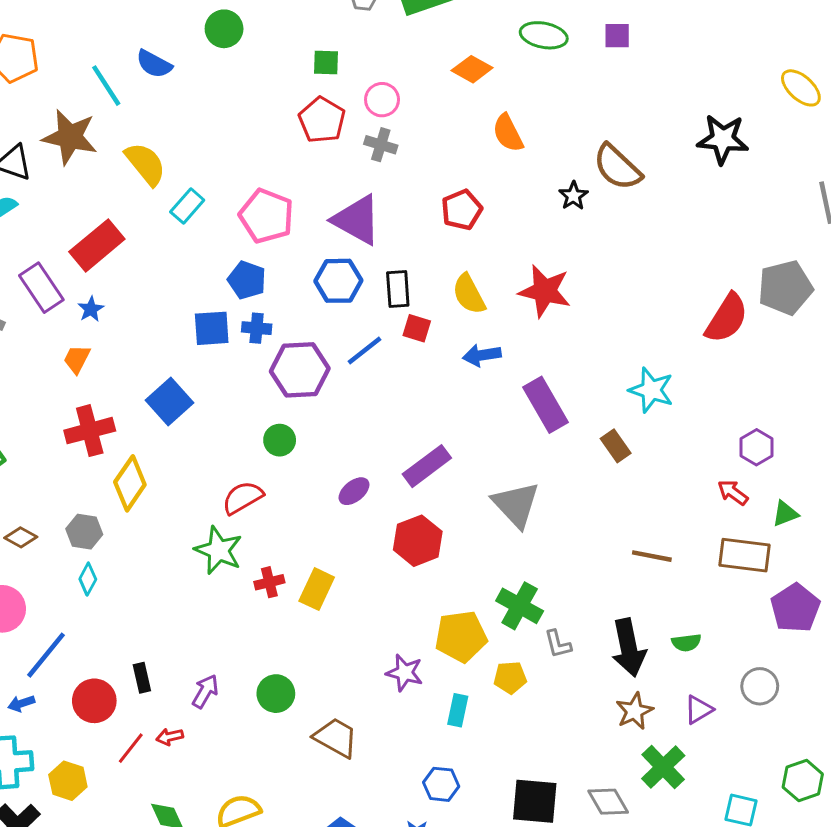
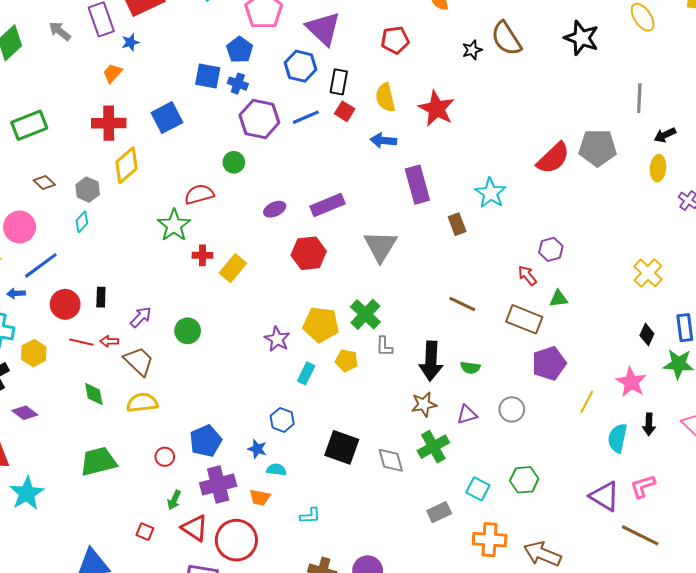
brown trapezoid: (336, 738) -> (139, 361), moved
red line: (131, 748) -> (81, 342), turned 50

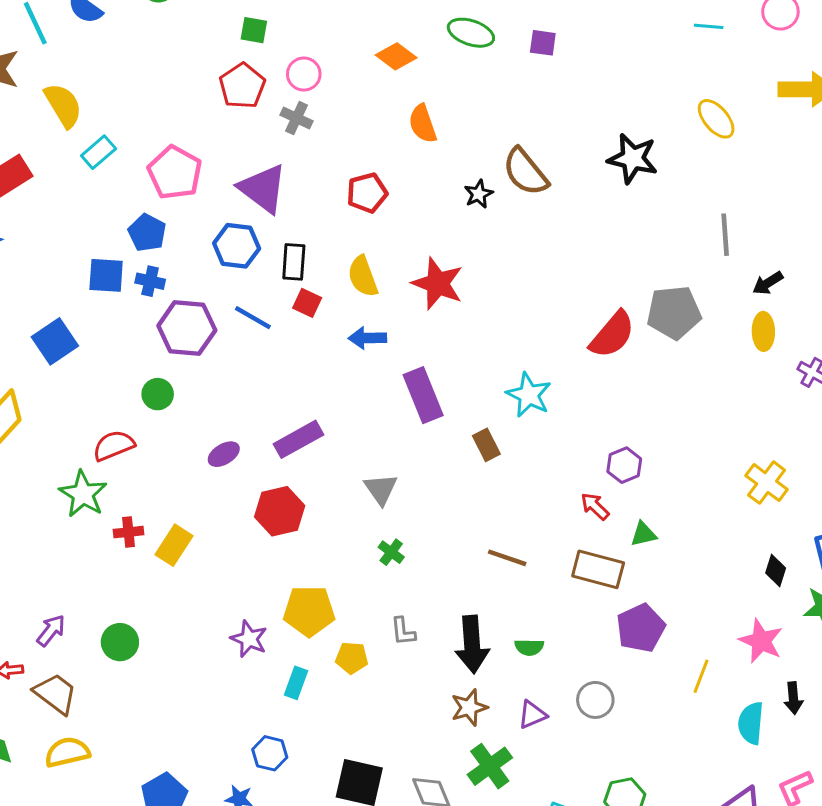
blue line: (306, 117) -> (253, 318), turned 60
gray triangle: (380, 246) -> (381, 489), size x0.7
green cross: (365, 314) -> (391, 552), moved, size x0.6

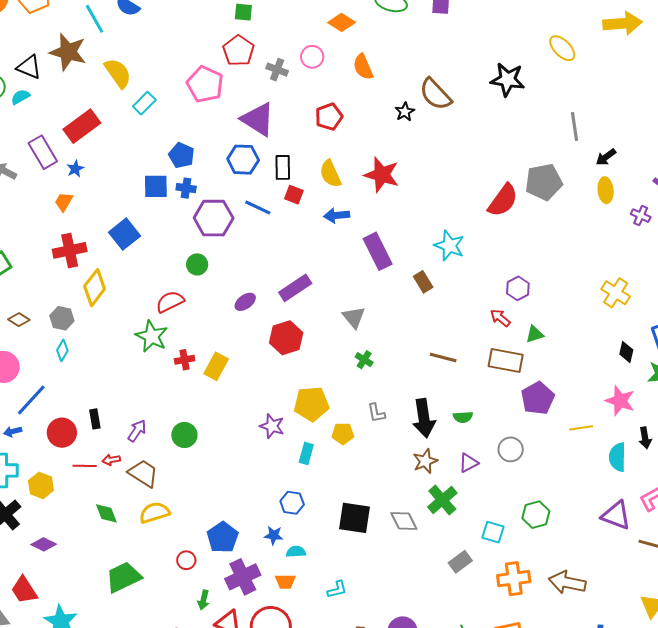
pink circle: (304, 74) -> (312, 57), moved
pink pentagon: (175, 173) -> (205, 84), moved
yellow line: (701, 676) -> (581, 428), turned 65

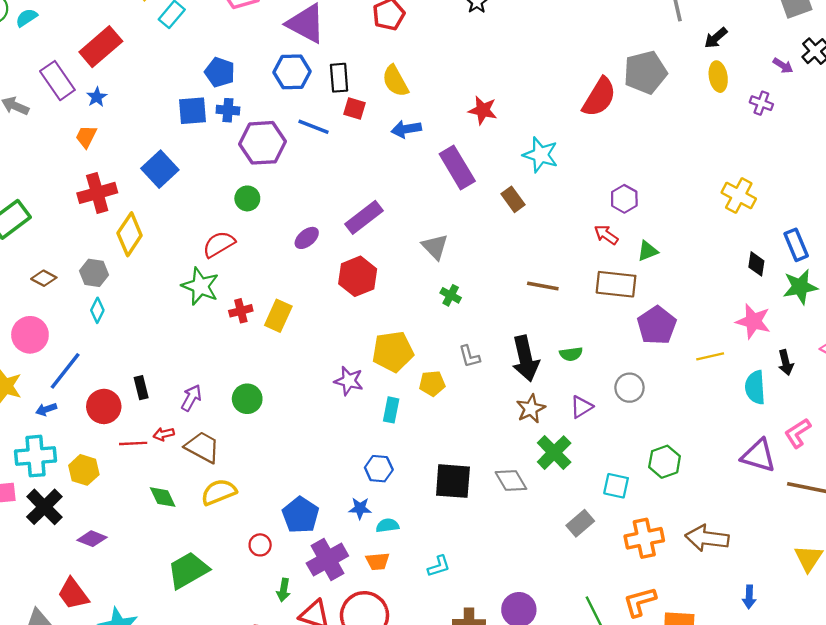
red star: (382, 175) -> (483, 110), moved, size x0.7

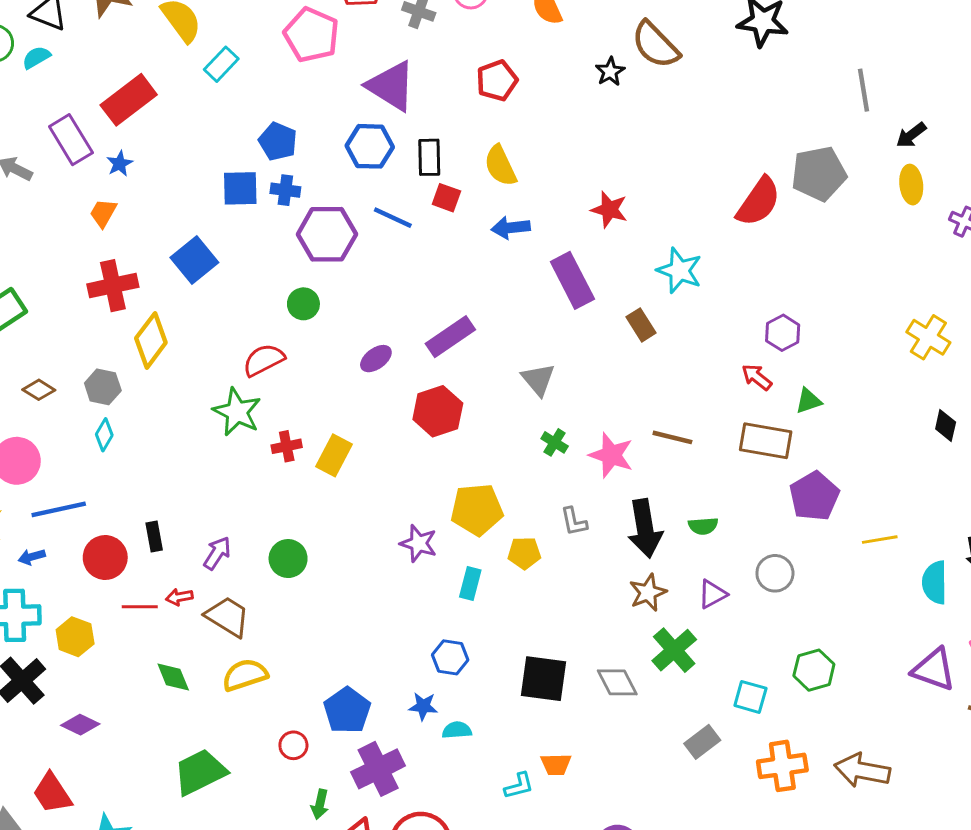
pink star: (753, 321) -> (611, 455), moved
blue line: (65, 371) -> (59, 509), turned 36
orange trapezoid: (378, 561) -> (556, 764), moved

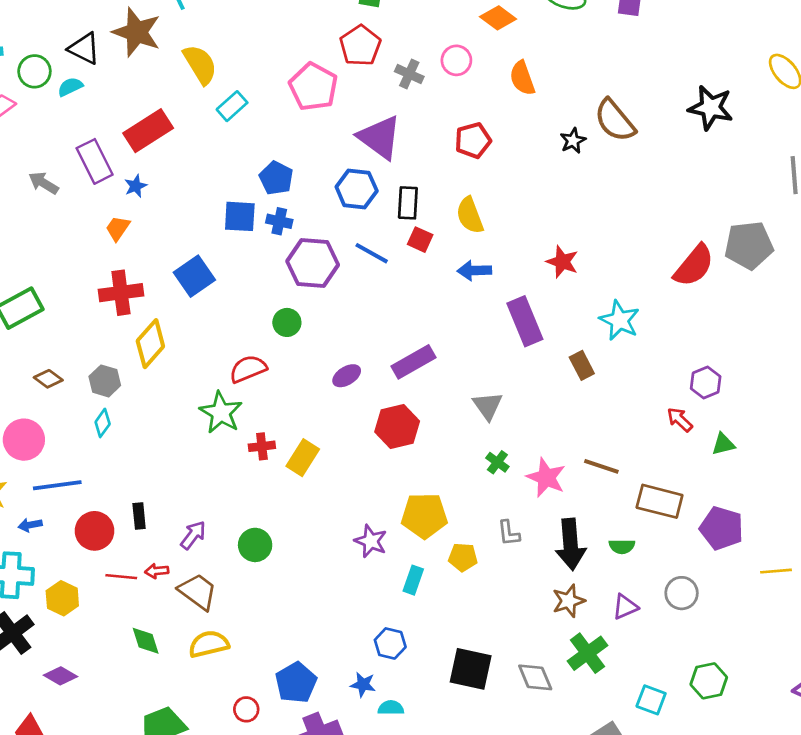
brown rectangle: (766, 441) -> (660, 501), moved
purple pentagon: (814, 496) -> (722, 528), turned -30

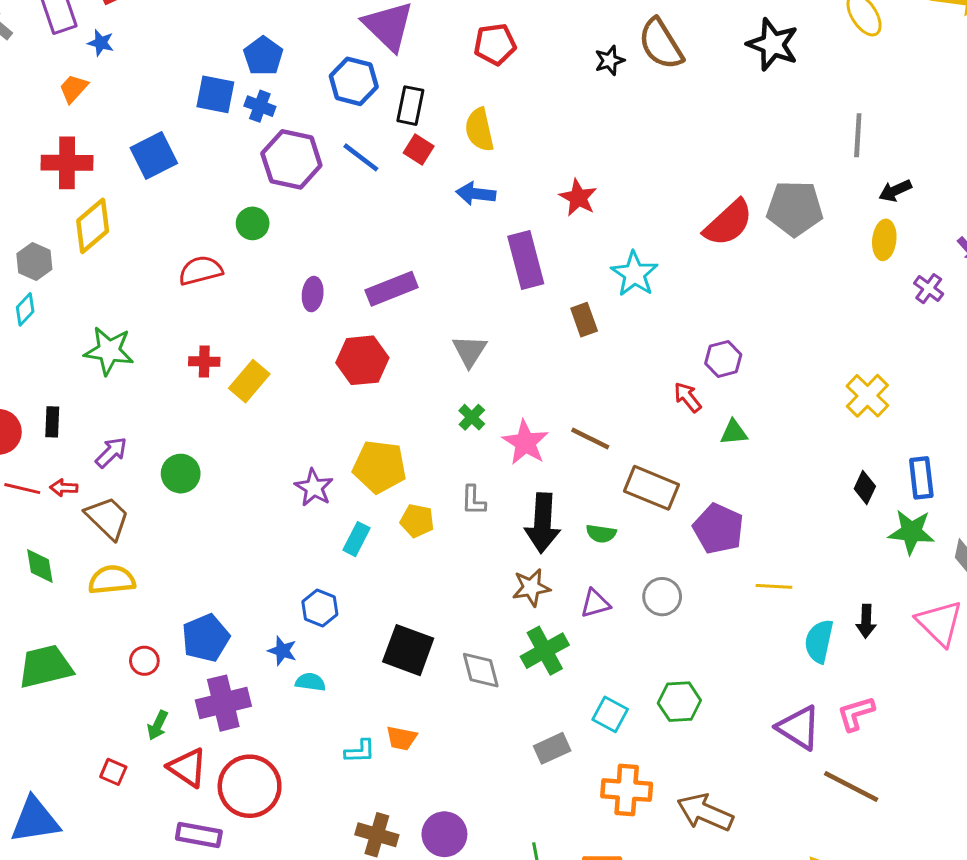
blue star: (136, 186) -> (101, 43), turned 30
purple ellipse: (347, 376) -> (313, 294), turned -60
green star: (221, 413) -> (109, 351), moved, turned -30

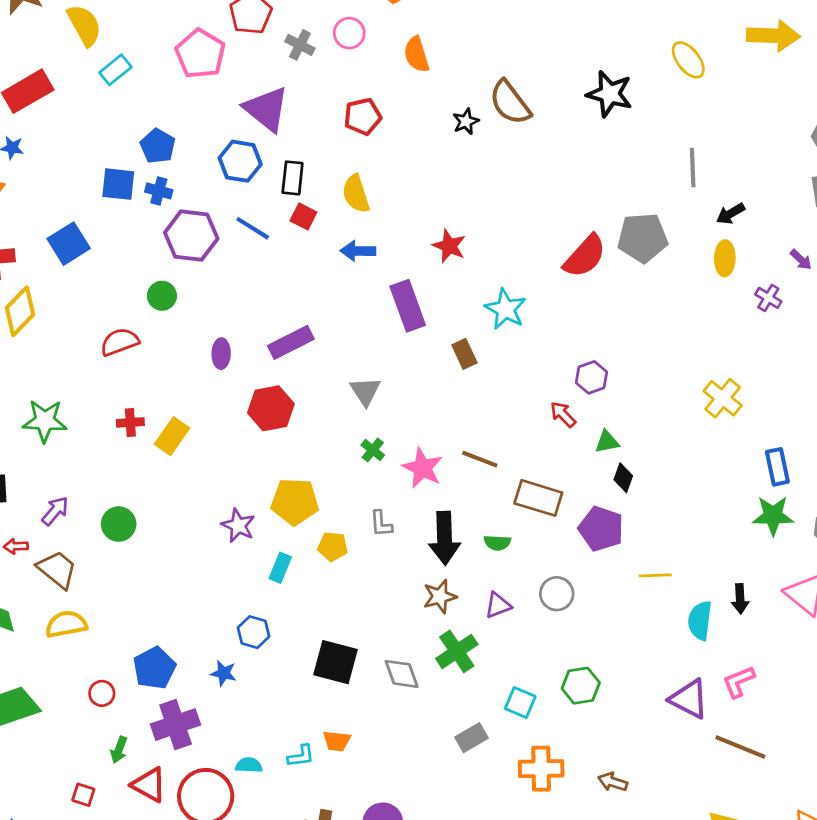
black diamond: (865, 488) -> (623, 478), moved
cyan semicircle: (310, 682) -> (249, 765), moved
brown arrow: (705, 812) -> (613, 782), size x0.6

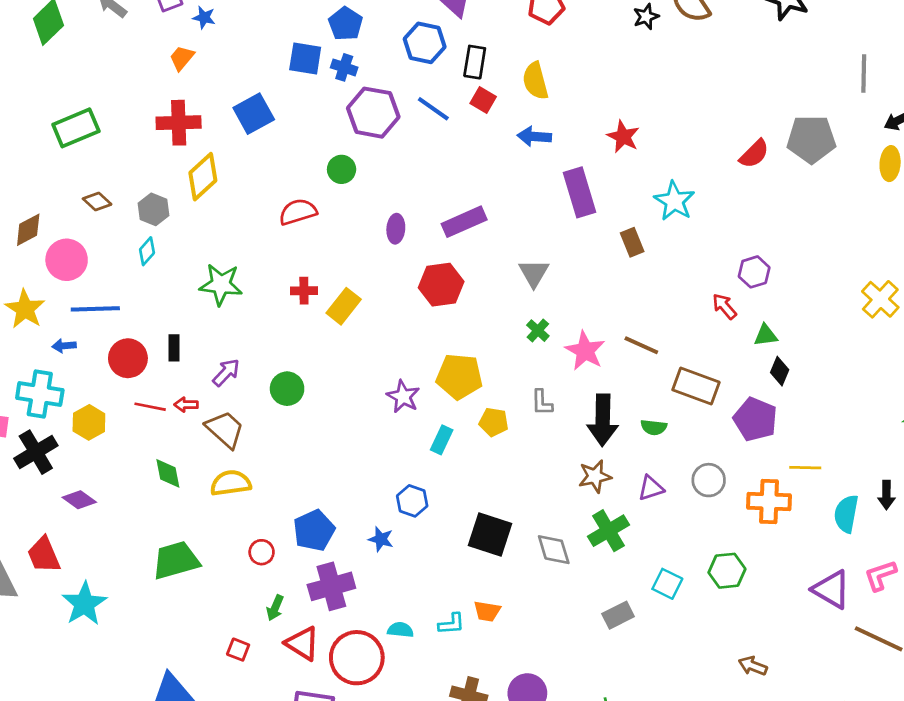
red semicircle: (585, 256) -> (754, 154), size x0.7
orange cross: (541, 769) -> (769, 502), moved

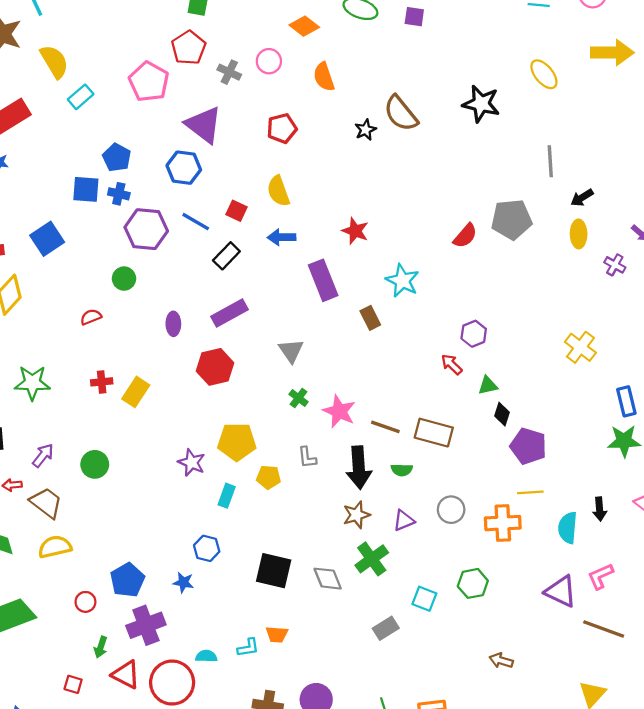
black rectangle: (475, 62) -> (226, 256), moved, turned 40
red semicircle: (298, 212) -> (91, 317), size x0.7
brown line: (641, 345) -> (385, 427), moved
purple pentagon: (755, 419) -> (528, 446), moved

